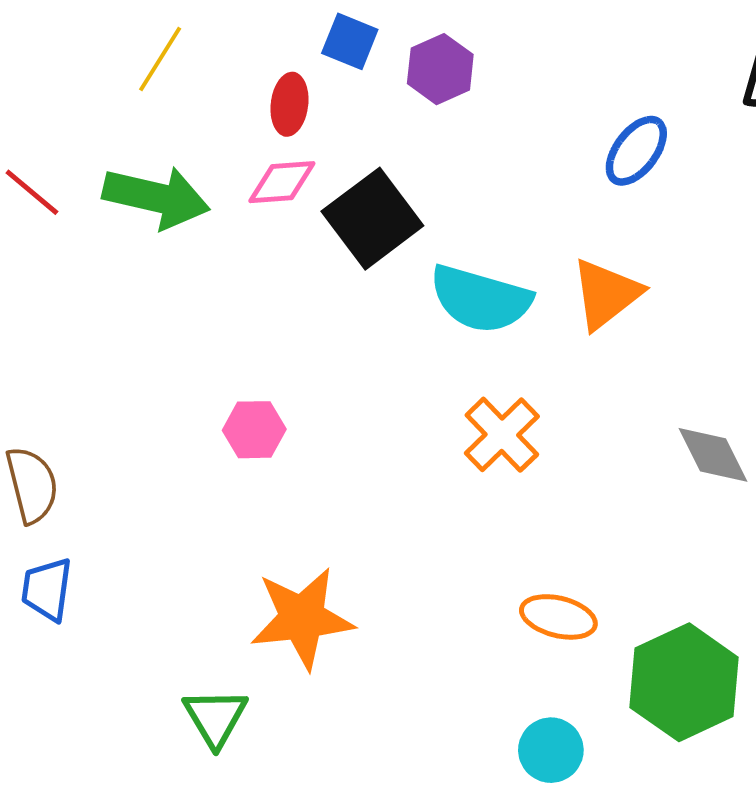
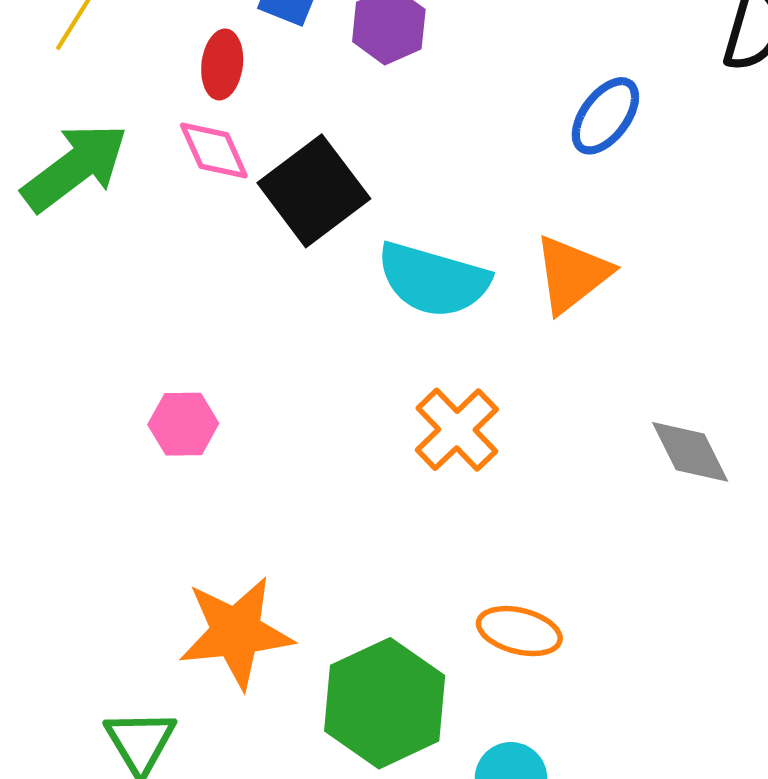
pink diamond: (282, 182) -> (214, 151), turned 70
green arrow: (156, 197) -> (75, 167), turned -50
green hexagon: (684, 682) -> (385, 703), moved

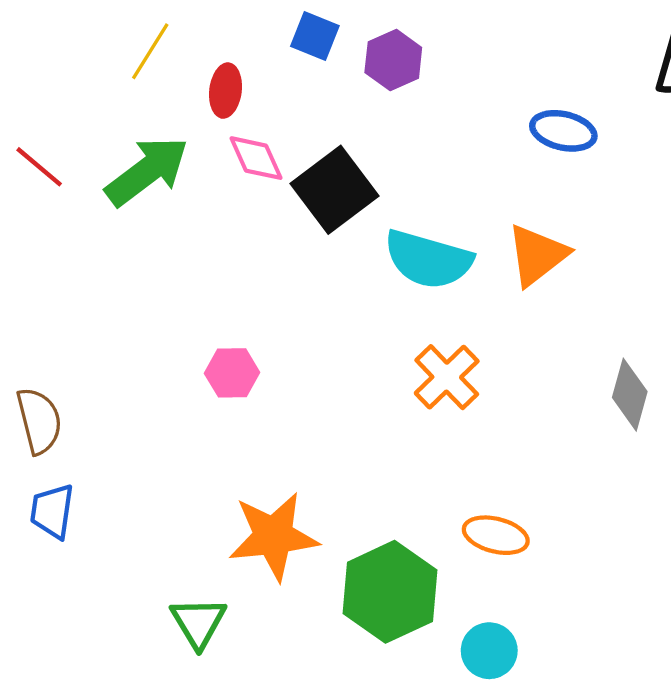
red ellipse: (222, 64) -> (225, 91), moved
blue ellipse: (605, 116) -> (563, 131), turned 66
gray diamond: (690, 452) -> (630, 395), turned 42

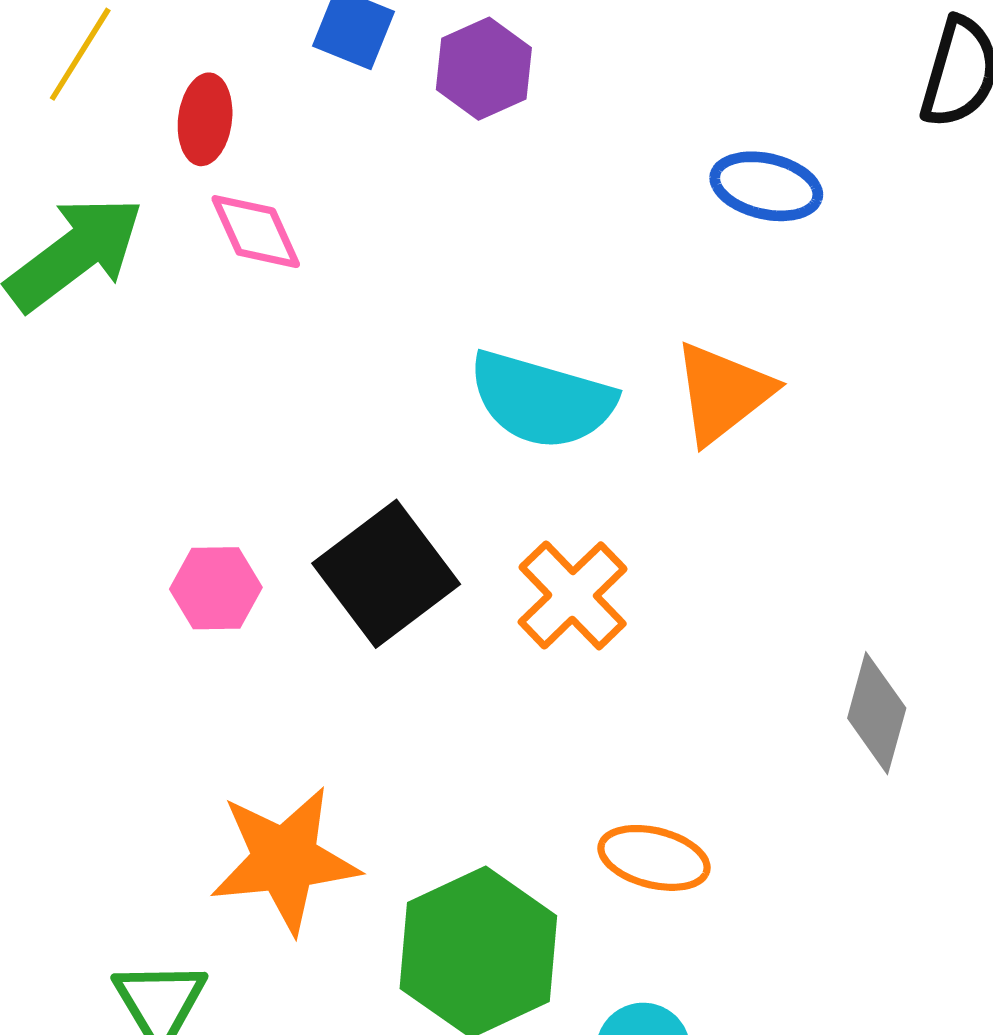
black square: (334, 190) -> (386, 574), moved
gray diamond: (630, 395) -> (877, 713), moved

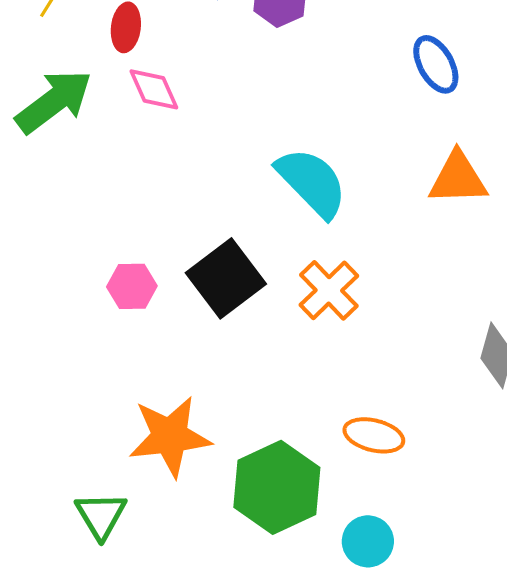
blue ellipse: (766, 186) -> (436, 64), turned 48
orange triangle: (723, 393) -> (458, 178), moved, turned 36
cyan semicircle: (542, 400) -> (312, 182), turned -150

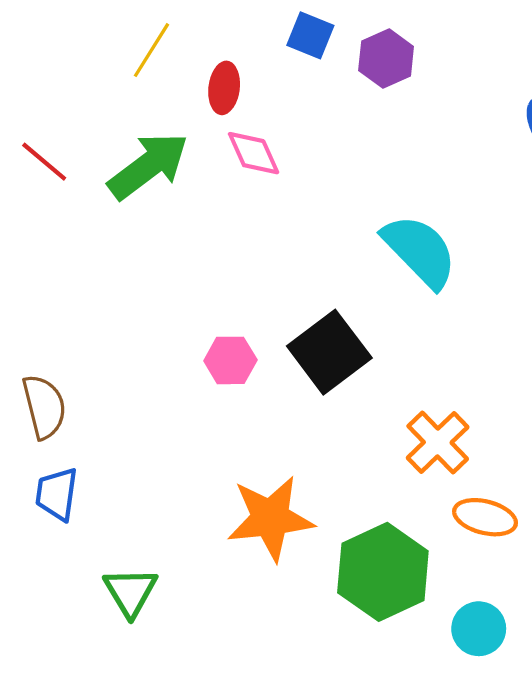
orange cross: (329, 290) -> (438, 442), moved
green triangle: (101, 515) -> (130, 592), moved

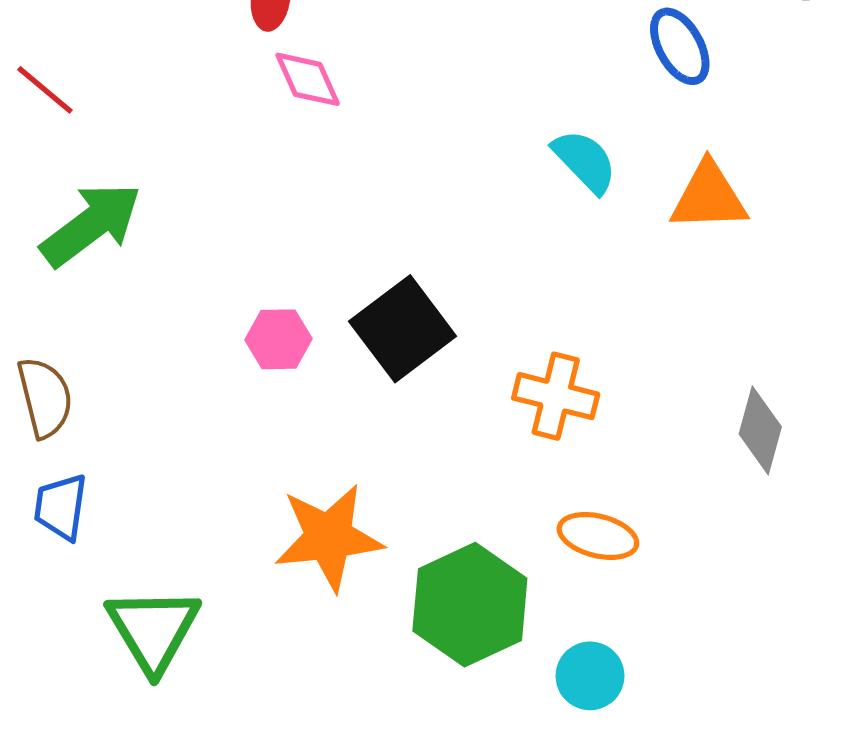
green arrow: (148, 166) -> (91, 225), moved
cyan semicircle: (420, 251) -> (585, 161), moved, size x0.7
orange cross: (438, 442) -> (556, 396), moved, turned -32
green triangle: (130, 592) -> (153, 630), size x1.4

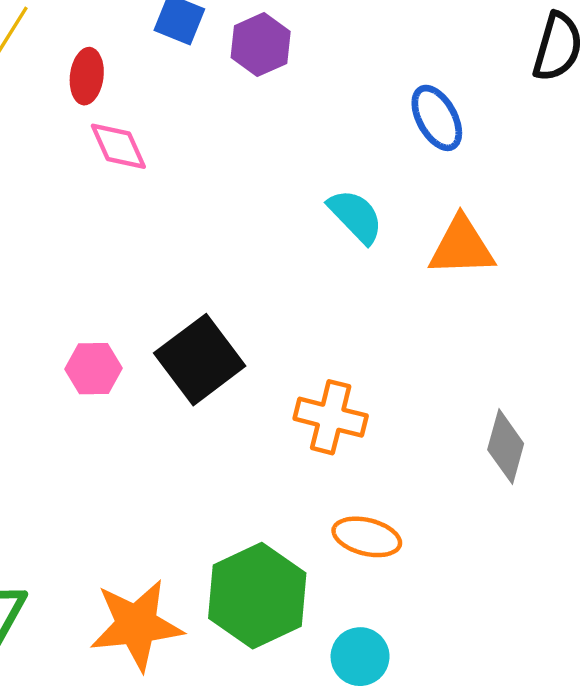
orange star: (329, 537) -> (136, 625), moved

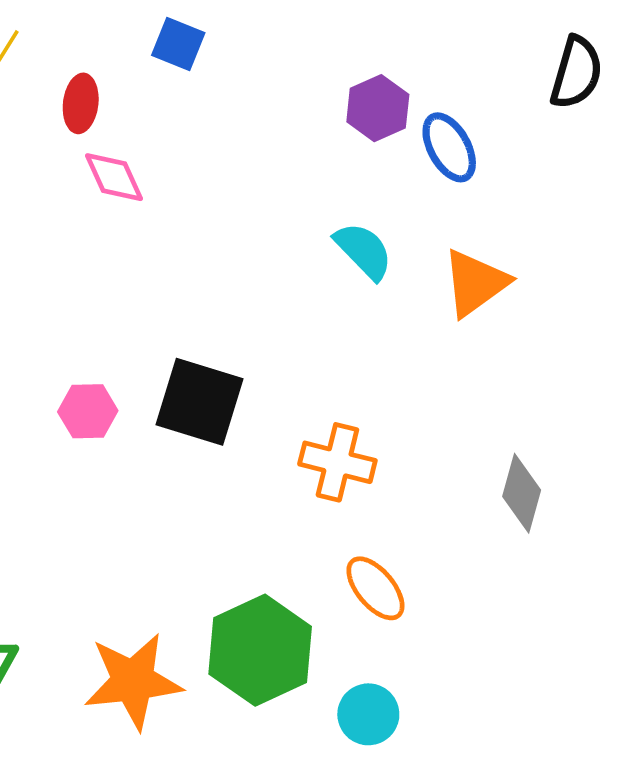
purple hexagon: (261, 45) -> (378, 108), moved
orange triangle: (462, 247) -> (475, 283), turned -34
black square: (200, 360) -> (200, 402), turned -36
orange ellipse: (367, 537) -> (375, 588), turned 36

